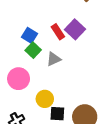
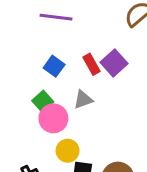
green square: (33, 50) -> (43, 101), moved
pink circle: (19, 79) -> (53, 118), moved

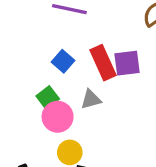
purple square: (114, 63) -> (127, 63), turned 30
red rectangle: (92, 64) -> (103, 63), size x1.5

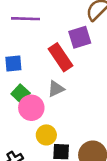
blue square: (63, 61) -> (13, 64), moved, turned -36
purple square: (127, 63) -> (80, 37), moved

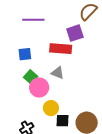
red rectangle: (60, 57) -> (61, 49), turned -50
gray triangle: (56, 89) -> (58, 73), turned 48

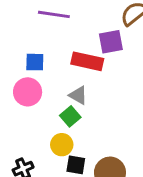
green square: (31, 77) -> (70, 116), moved
pink circle: (39, 88) -> (28, 92), moved

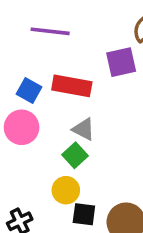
red rectangle: (87, 61) -> (72, 86), moved
blue square: (35, 62) -> (29, 90), turned 30

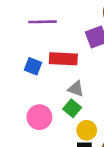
pink circle: (22, 127) -> (39, 117), moved
yellow circle: (66, 190) -> (87, 130), moved

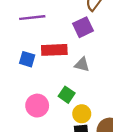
gray triangle: (76, 89) -> (82, 65), moved

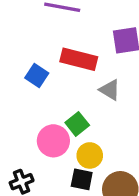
blue square: (27, 59) -> (37, 76), moved
pink circle: (37, 106) -> (53, 141), moved

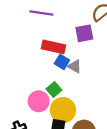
blue square: (37, 76) -> (62, 62), moved
yellow circle: (90, 155) -> (63, 110), size x1.5

